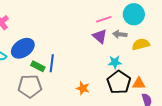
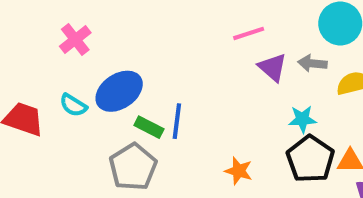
pink line: (104, 19) -> (249, 33), moved
gray pentagon: (30, 86) -> (133, 167), turned -30

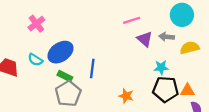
green rectangle: (149, 127) -> (65, 76), moved
black pentagon: (310, 159) -> (166, 89), turned -30

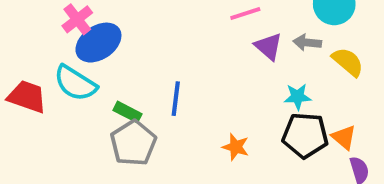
yellow semicircle: (190, 48) -> (348, 62), turned 54
blue ellipse: (60, 52) -> (98, 43), moved
cyan semicircle: (35, 60) -> (75, 83), size x1.6
orange triangle: (187, 90) -> (344, 137), turned 40

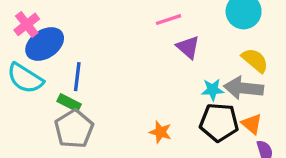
gray arrow: (307, 43) -> (244, 88), moved, size x1.6
blue line: (176, 99) -> (77, 77), moved

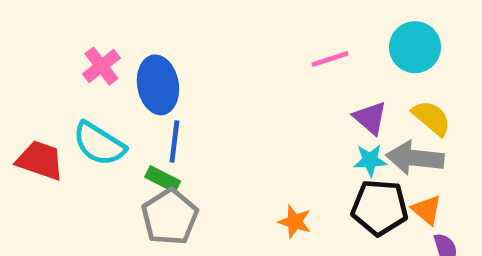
pink line: (169, 20) -> (330, 59), moved
blue ellipse: (45, 44) -> (158, 85), moved, turned -66
purple triangle: (188, 47) -> (370, 118), moved

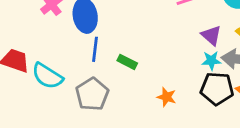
cyan semicircle: (99, 144) -> (47, 76), moved
green rectangle: (163, 179) -> (127, 62), moved

